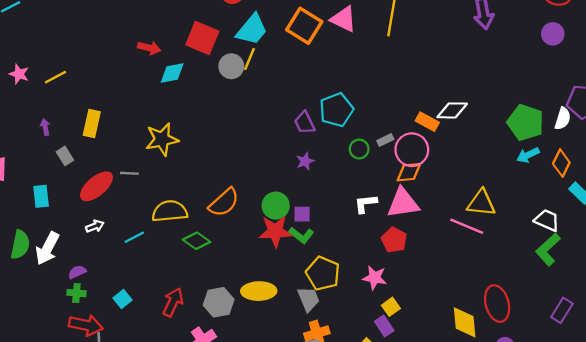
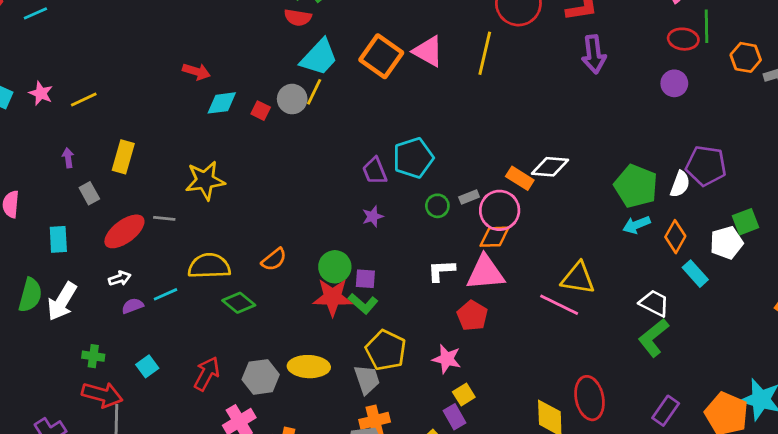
red square: (202, 38) -> (261, 111), moved, size x0.5
orange semicircle: (224, 202) -> (274, 259), size x0.7
purple semicircle: (77, 272) -> (133, 306), moved

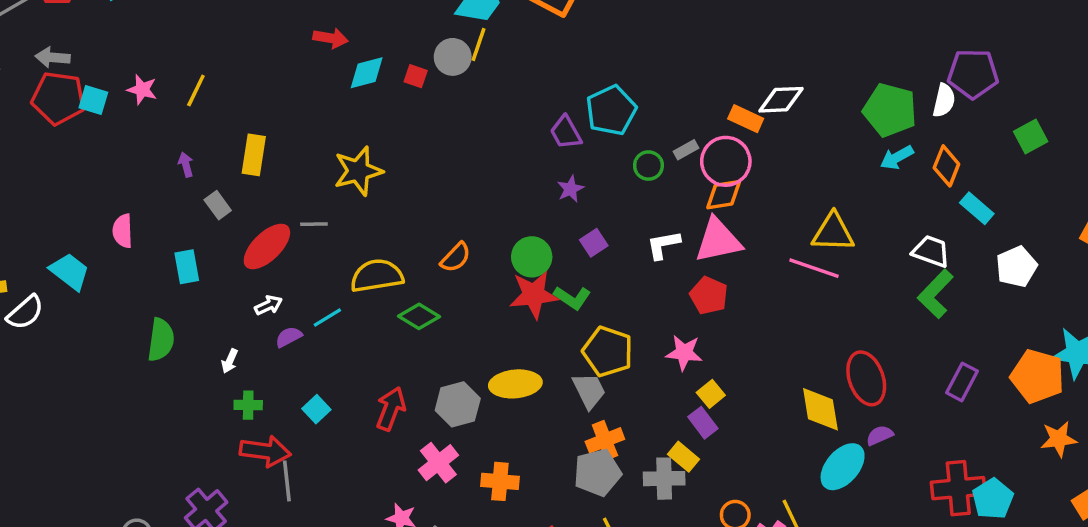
yellow line: (84, 100) -> (196, 90), turned -32
white pentagon: (727, 243) -> (1016, 267), moved
purple square: (365, 279) -> (594, 243), moved, turned -30
white arrow: (62, 301) -> (230, 361), moved, size x0.5

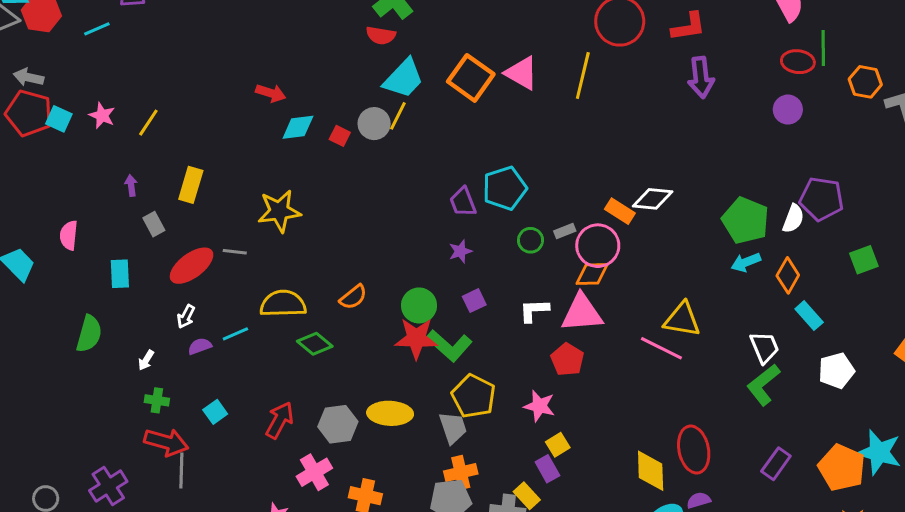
white trapezoid: (931, 251) -> (765, 347), turned 40
green L-shape: (572, 298) -> (449, 346), size x1.4
white arrow: (268, 305) -> (186, 316), turned 135

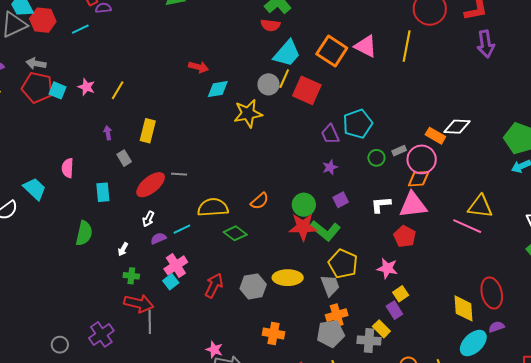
red square: (340, 136) -> (307, 90), moved, size x2.0
yellow star: (279, 211) -> (248, 113), moved
pink cross: (314, 472) -> (176, 265), moved

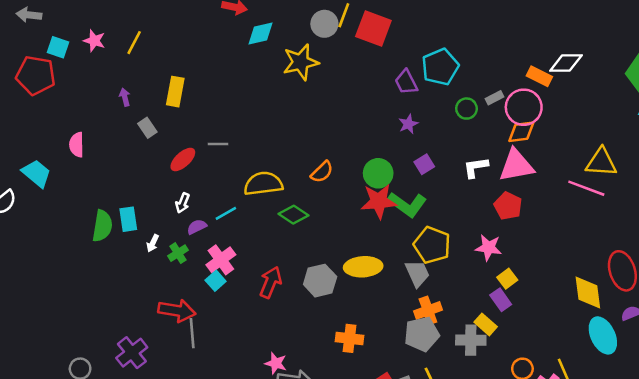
red pentagon: (37, 87) -> (36, 75), moved
red ellipse: (151, 185) -> (183, 159), size x0.7
cyan rectangle: (103, 192) -> (128, 219), moved
green cross: (131, 276) -> (178, 253), moved, turned -35
cyan ellipse: (473, 343) -> (603, 335), turned -68

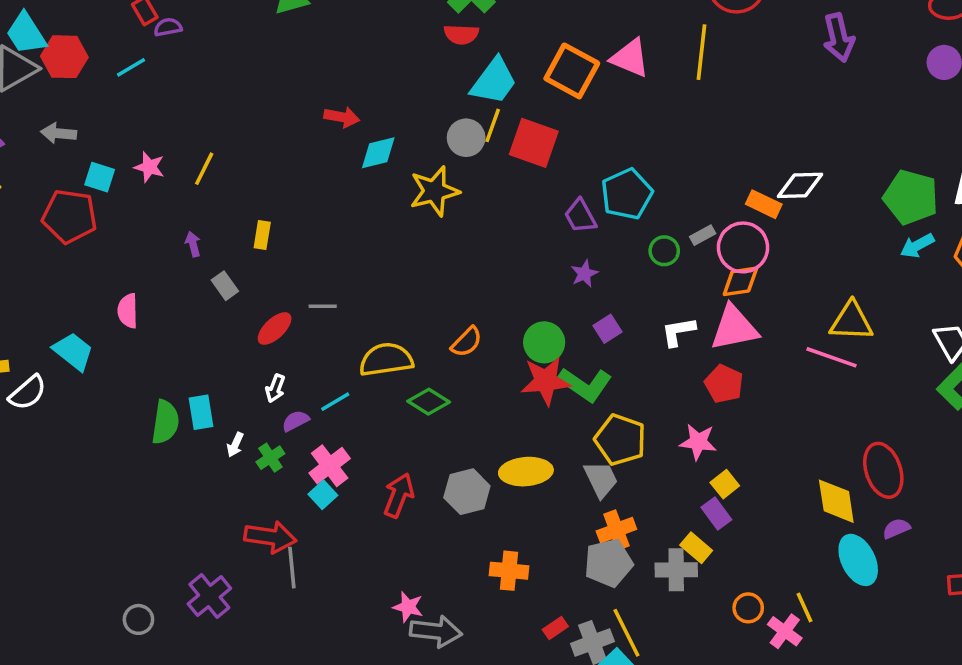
yellow rectangle: (175, 92) -> (262, 235), size x0.7

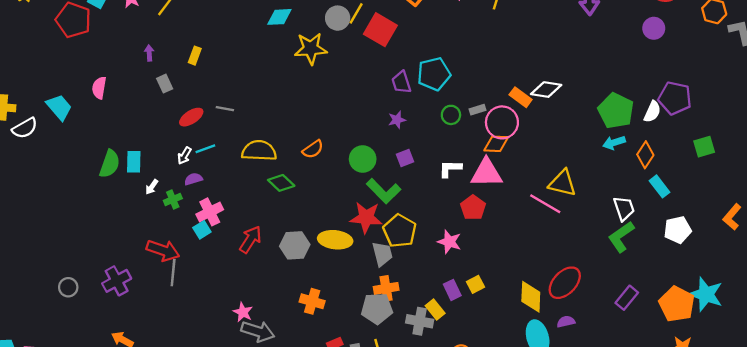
red star: (546, 381) -> (366, 218), moved
cyan line: (335, 402) -> (205, 149), moved
red ellipse: (883, 470) -> (565, 283), turned 52
yellow square: (725, 484) -> (475, 284), moved

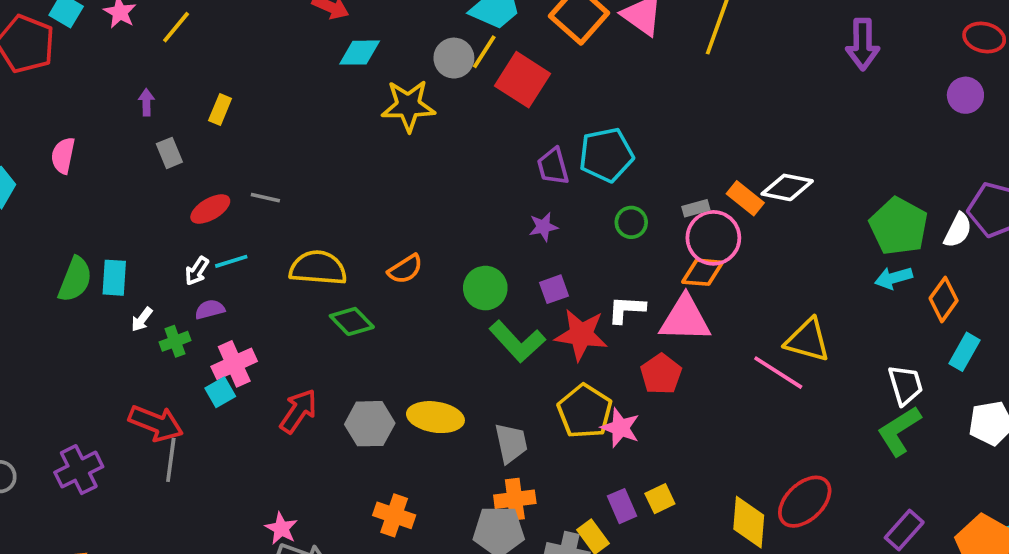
gray rectangle: (478, 110) -> (696, 208), moved
cyan rectangle: (659, 186) -> (964, 352), turned 65
red star: (366, 218) -> (581, 335), moved
yellow pentagon: (400, 231) -> (585, 411), moved

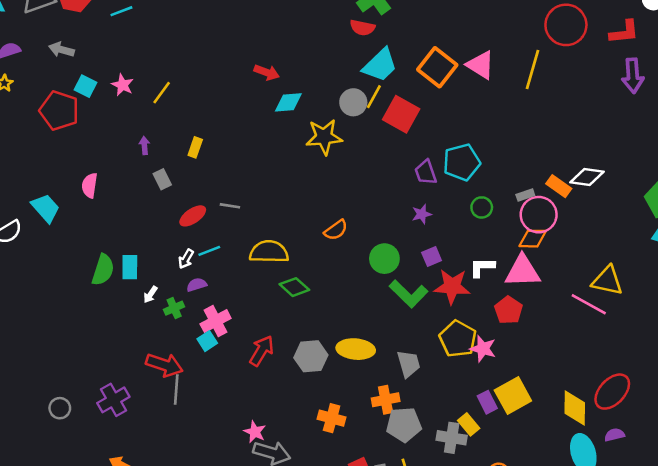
orange semicircle: (405, 269) -> (336, 230), moved
orange cross: (515, 499) -> (386, 400), moved
yellow square: (660, 499) -> (513, 396), size x1.8

